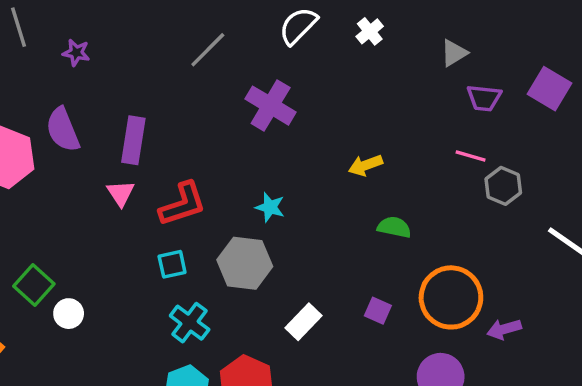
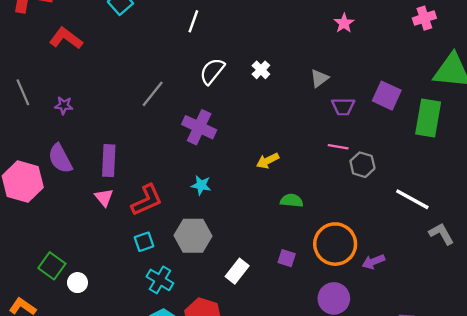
cyan star: (270, 207) -> (201, 185), moved

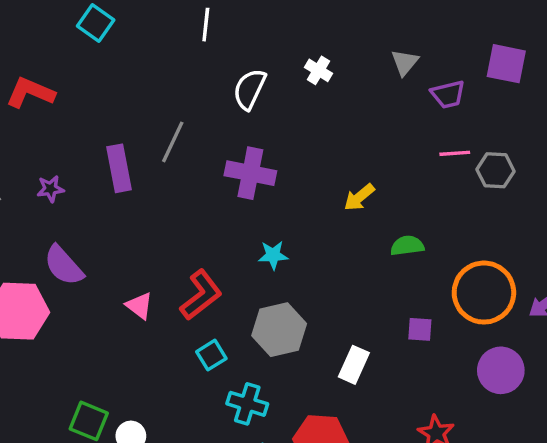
purple rectangle: (109, 161) -> (119, 168), moved

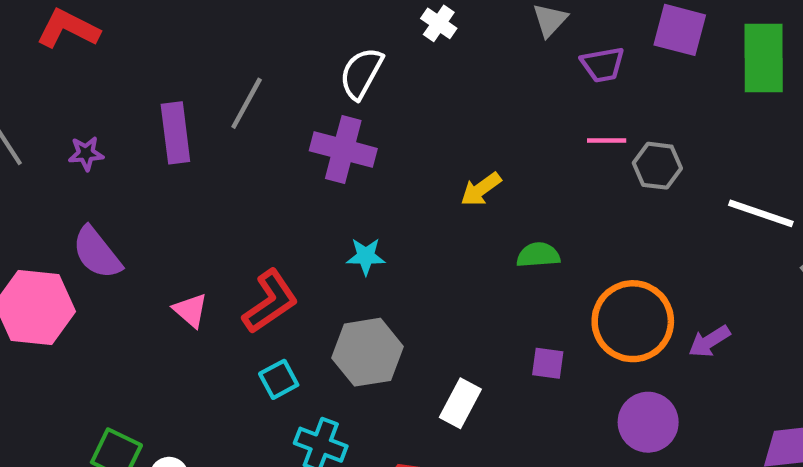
white semicircle: (250, 89) -> (361, 73), moved

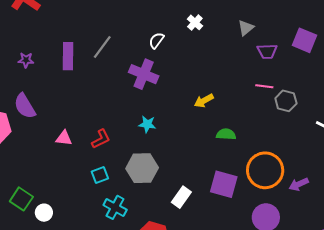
white semicircle: (361, 73) -> (156, 40), size x0.7
red L-shape: (270, 302) -> (101, 139), size x0.7
pink triangle: (190, 310) -> (64, 138), turned -42
purple square: (548, 363) -> (224, 184), size x1.8

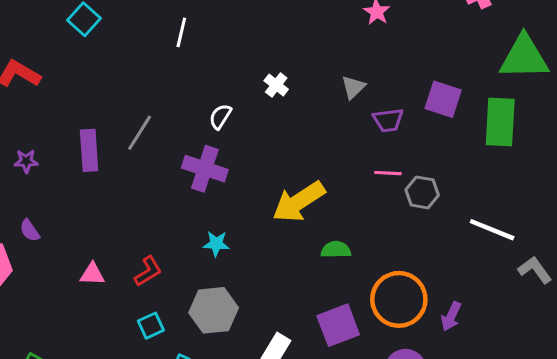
yellow arrow: (204, 101) -> (299, 202), size x1.8
purple semicircle: (25, 106) -> (30, 230), size x0.6
purple square: (224, 184) -> (338, 325), turned -32
purple arrow: (299, 184) -> (451, 316), turned -36

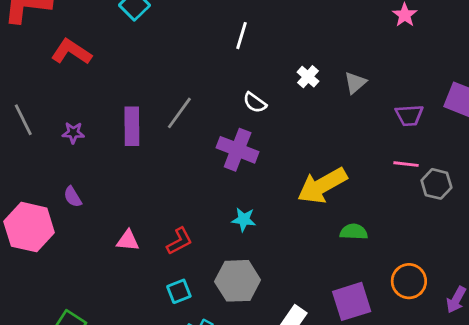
white line: (181, 32) -> (242, 36), moved
gray triangle: (353, 87) -> (355, 83), moved
white semicircle: (220, 117) -> (255, 103), turned -90
orange circle: (399, 299) -> (409, 281), size x0.7

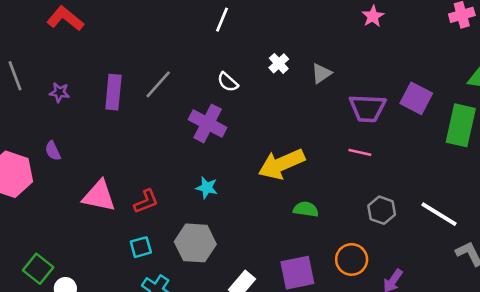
purple trapezoid: (409, 115) -> (368, 108), size x1.4
gray hexagon: (436, 184) -> (382, 210), moved
pink triangle: (128, 241) -> (99, 196), size x1.6

